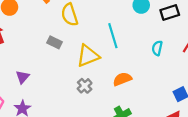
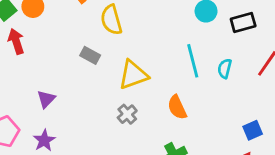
cyan line: (113, 36) -> (193, 61), moved
orange semicircle: (122, 79) -> (177, 107), turned -96

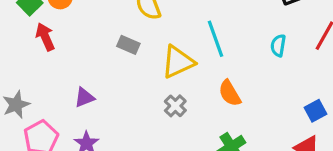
cyan line: (193, 61) -> (215, 39), moved
purple triangle: (46, 99) -> (84, 97), turned 30

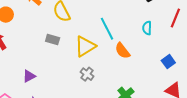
orange semicircle: (230, 93) -> (123, 51), moved
blue square: (315, 111) -> (168, 62), moved

